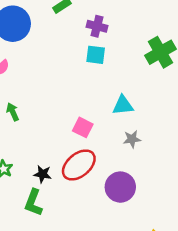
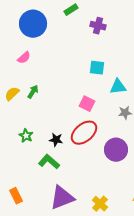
cyan square: (96, 55) -> (97, 68), moved
green arrow: (13, 112) -> (33, 92), turned 56
green L-shape: (33, 203) -> (49, 162), turned 110

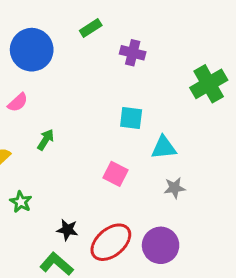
green arrow: (33, 92) -> (46, 140), moved
red ellipse: (84, 133) -> (111, 242), moved
green star: (26, 136) -> (21, 202), moved

